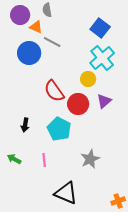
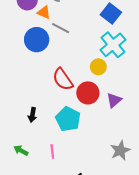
purple triangle: (104, 101) -> (114, 100), moved
gray star: (90, 159) -> (120, 150), moved

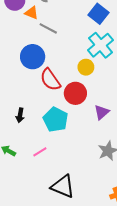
blue circle: (37, 40) -> (33, 57), moved
purple triangle: (114, 100) -> (102, 112), moved
pink line: (52, 152) -> (40, 152), turned 64

